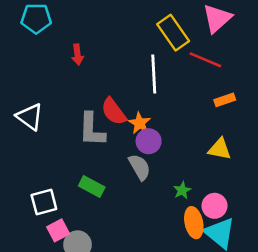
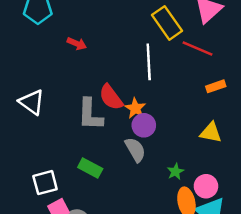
red arrow: (78, 55) -> (77, 44), turned -60

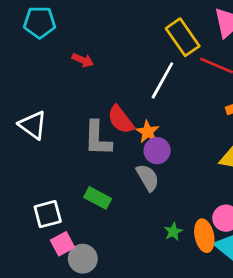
white line: (149, 62) -> (162, 80), turned 32
green star: (176, 172) -> (173, 232), moved

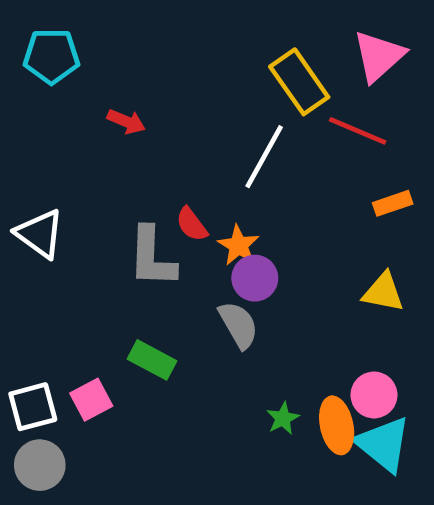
red semicircle: (121, 120) -> (192, 224), size x0.7
white square: (48, 214) -> (33, 407), moved
pink square: (63, 244) -> (91, 400), moved
gray circle: (83, 259) -> (40, 465), moved

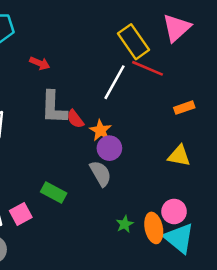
red line: (358, 131) -> (147, 68), moved
gray L-shape: (152, 257) -> (54, 108), moved

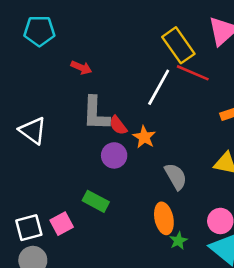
purple circle: (109, 148) -> (114, 155), moved
gray semicircle: (101, 173) -> (176, 176), moved
green star: (125, 224) -> (178, 241), moved
orange ellipse: (154, 228) -> (164, 218), moved

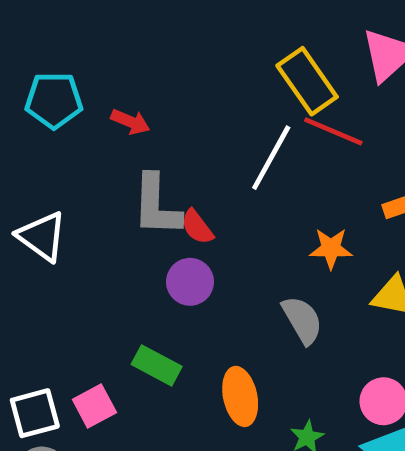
cyan pentagon: (39, 31) -> (54, 100), moved
orange star: (144, 137) -> (331, 248), moved, turned -30
orange ellipse: (164, 218) -> (240, 396), moved

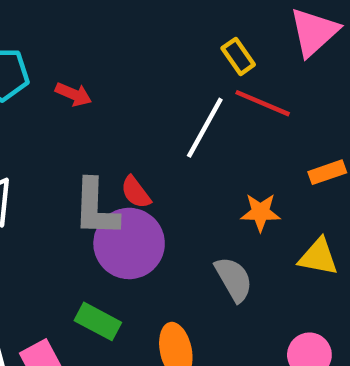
yellow rectangle: (307, 81) -> (238, 56), size x0.6
gray L-shape: (157, 205) -> (96, 208), moved
purple circle: (190, 282) -> (129, 243), size x1.6

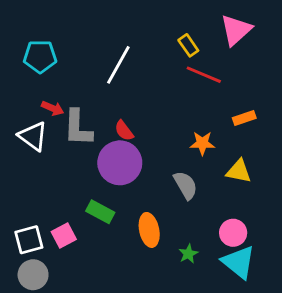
red arrow: (73, 94) -> (53, 108), moved
white line: (205, 128) -> (118, 65), moved
gray L-shape: (96, 208) -> (78, 128), moved

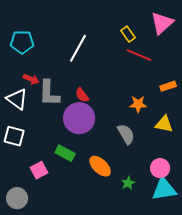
orange ellipse: (149, 230) -> (100, 166), turned -35
white square: (29, 240) -> (14, 136), moved, turned 30
cyan triangle: (239, 262) -> (164, 189), turned -48

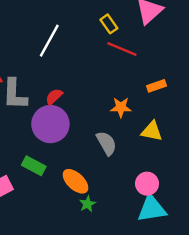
red semicircle: (82, 95) -> (54, 97), turned 84
green star: (128, 183) -> (87, 204), moved

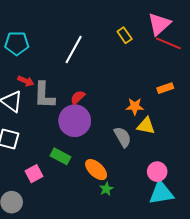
red line: (122, 49) -> (168, 43), moved
yellow triangle: (152, 131) -> (146, 126), moved

